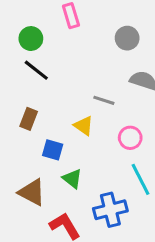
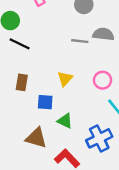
gray line: (104, 100) -> (80, 41), moved
yellow triangle: (84, 126) -> (65, 79), turned 49

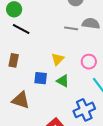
brown rectangle: (22, 82) -> (14, 60), moved
green triangle: (65, 121) -> (63, 81), moved
brown triangle: (36, 138) -> (21, 100), moved

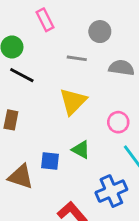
gray line: (71, 28) -> (77, 58), moved
yellow triangle: (58, 59) -> (73, 101), moved, size x1.5
blue square: (41, 78) -> (50, 161), moved

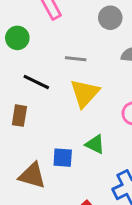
gray line: (77, 58) -> (76, 59), moved
black line: (22, 75) -> (36, 82), moved

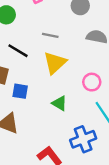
blue square: (63, 158) -> (20, 91), moved

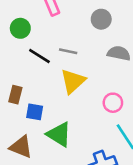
black line: (18, 51) -> (39, 56), moved
green triangle: (59, 103) -> (59, 134), moved, size x1.5

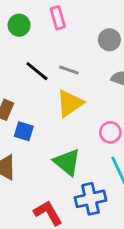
green circle: (20, 28) -> (19, 25), moved
green triangle: (59, 134) -> (67, 162), moved

